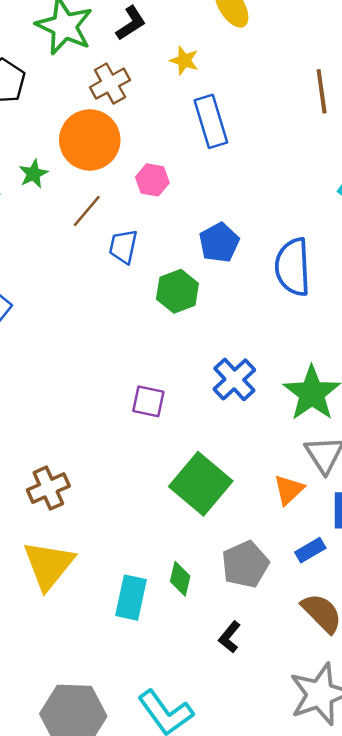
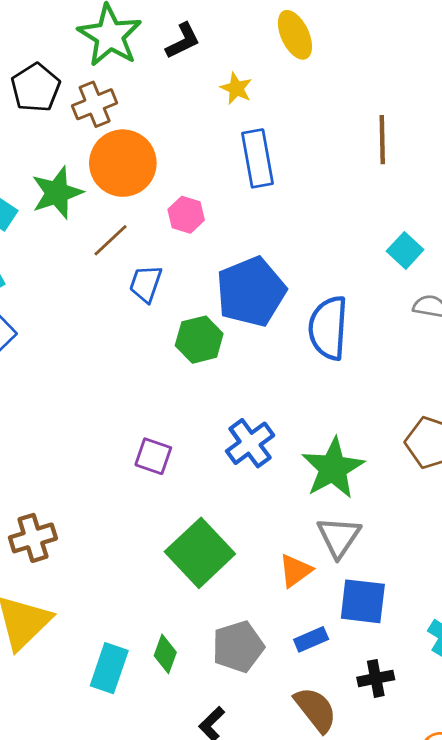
brown cross: (110, 84) -> (95, 104), moved
green star: (33, 174) -> (57, 193), size x1.6
blue pentagon: (219, 243) -> (251, 292), size x1.6

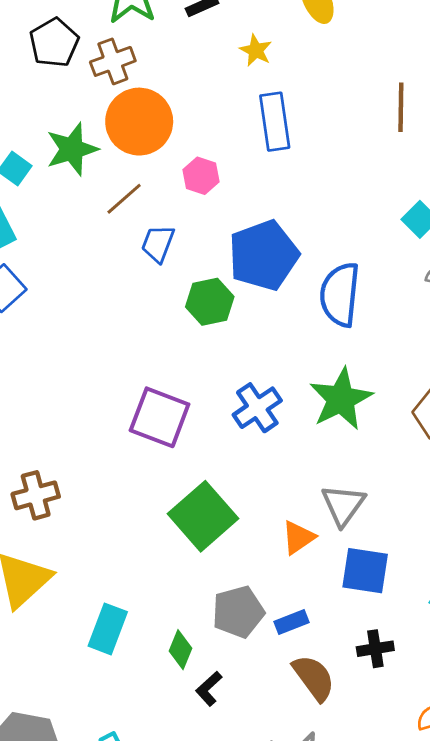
purple square: (153, 456) -> (160, 417), size x1.6
green star: (333, 468) -> (341, 399), moved
blue rectangle: (311, 639) -> (291, 622), moved
green diamond: (165, 654) -> (180, 650), moved

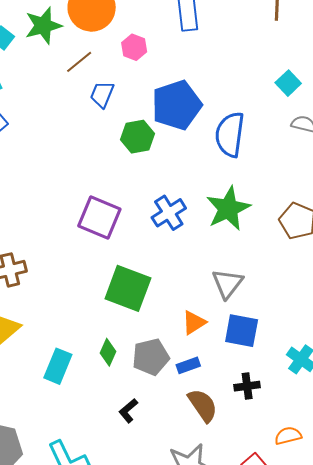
green square: (203, 516) -> (128, 288), turned -30
orange triangle: (298, 537) -> (194, 323), moved
green diamond: (180, 650) -> (108, 352), moved

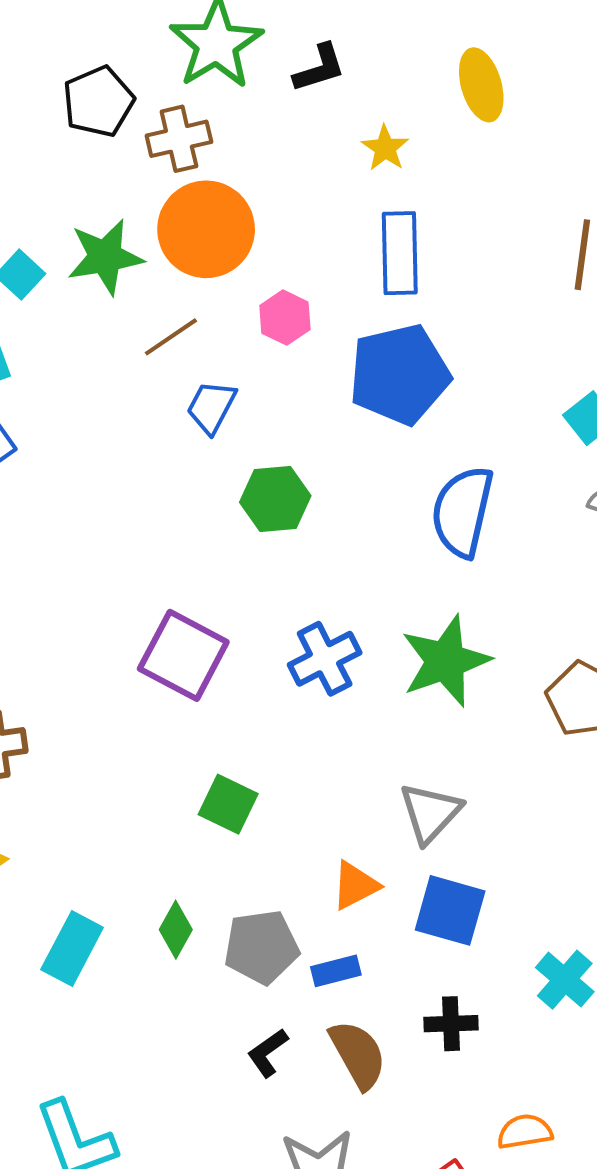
blue pentagon: (177, 105) -> (399, 374), moved
green square: (128, 288) -> (228, 804), size x0.6
black L-shape: (128, 411) -> (268, 1053), moved

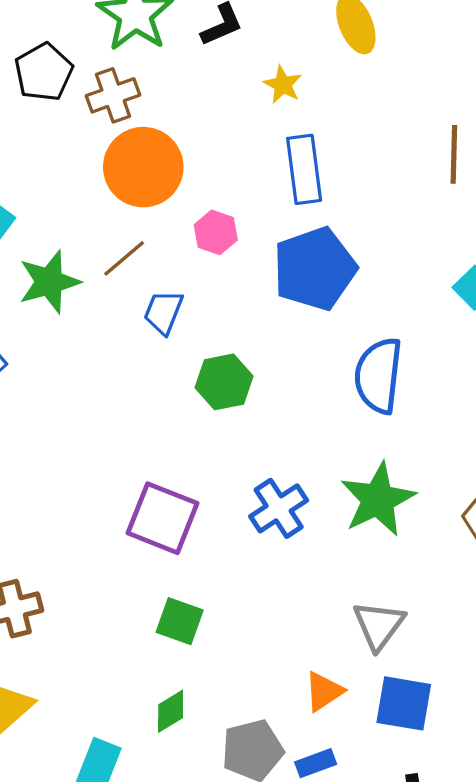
green star: (105, 257) -> (49, 282), moved
green square: (228, 804) -> (180, 621), moved
green diamond: (176, 930) -> (171, 711), moved, turned 36

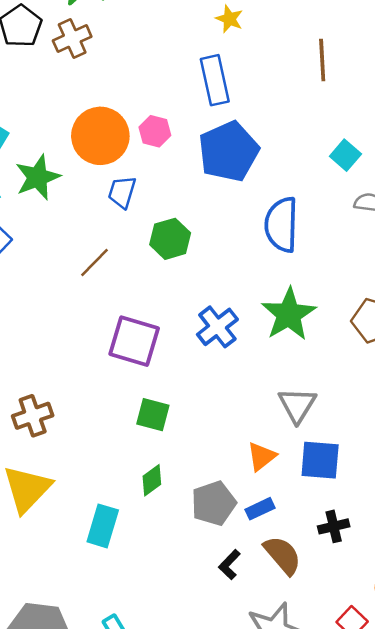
yellow star: (283, 85) -> (229, 19), moved
orange circle: (143, 167) -> (100, 136), moved
brown line: (124, 258) -> (95, 263), moved

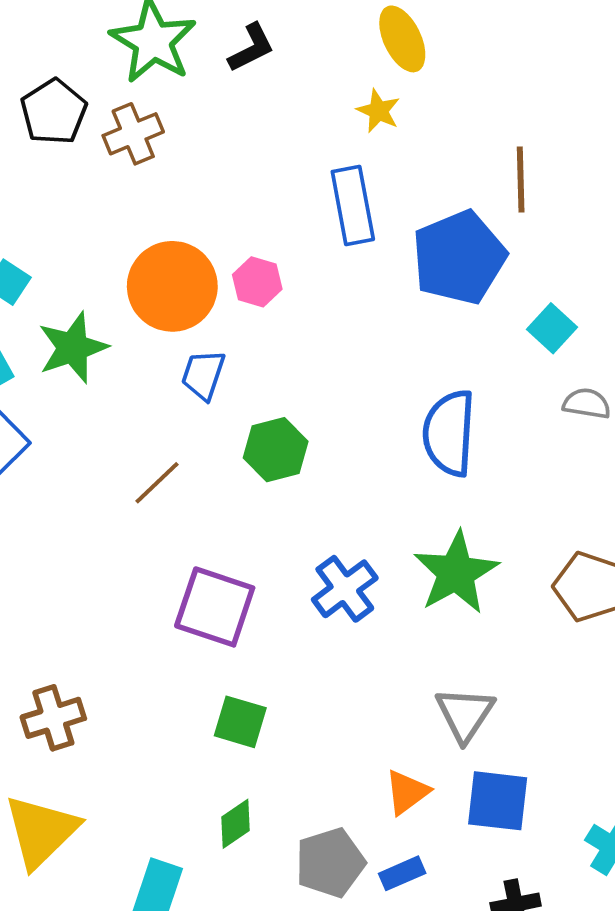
blue pentagon: (229, 151) -> (459, 257), moved

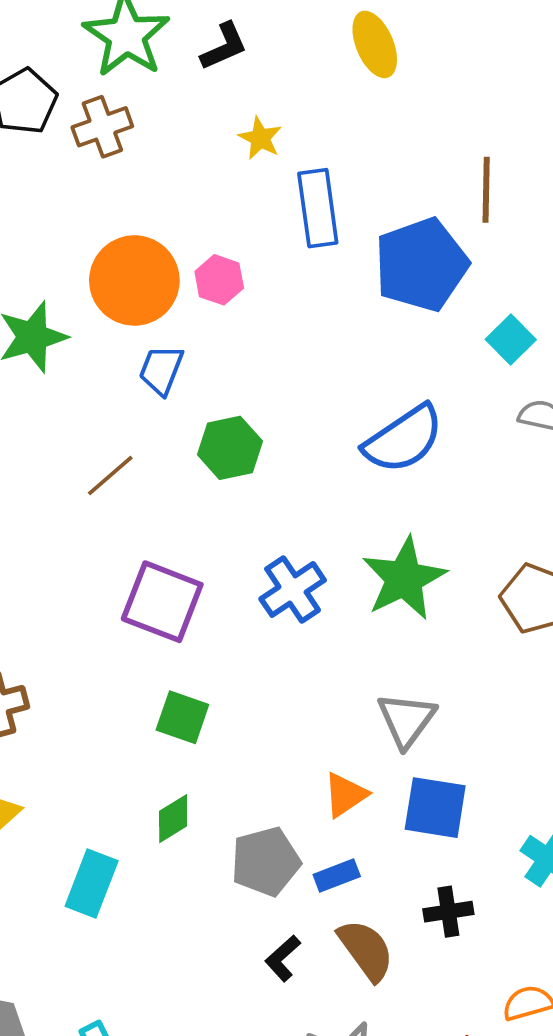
yellow star: (378, 111) -> (260, 138), moved
blue semicircle: (449, 433) -> (404, 439), turned -130

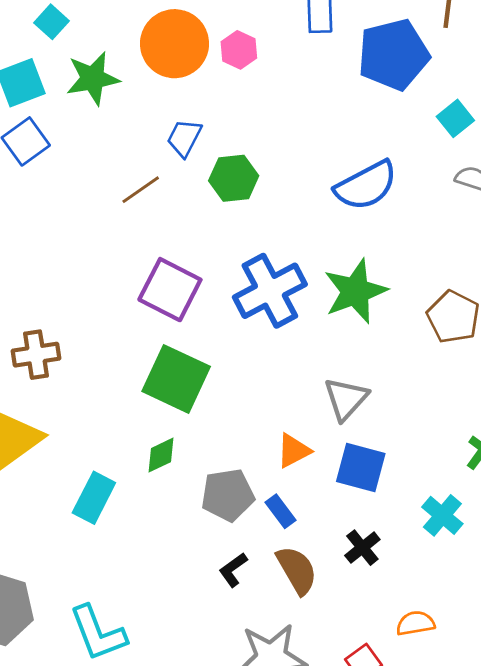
blue trapezoid: (161, 370) -> (184, 138), moved
blue cross: (293, 589) -> (270, 291), size x1.4
green square: (182, 717) -> (176, 379), size x1.6
blue rectangle: (337, 876) -> (281, 511), turned 68
black cross: (448, 912) -> (362, 548), turned -36

